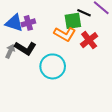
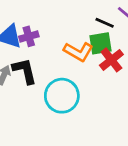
green square: (73, 21) -> (100, 43), moved
black L-shape: (25, 48) -> (25, 71), turned -135

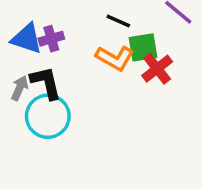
black line: (105, 23) -> (118, 21), moved
cyan circle: (62, 96) -> (48, 116), moved

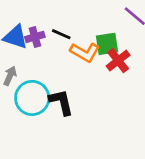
black line: (118, 21) -> (61, 34), moved
black L-shape: (46, 83) -> (61, 102), moved

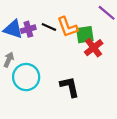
orange L-shape: (85, 52) -> (67, 27), moved, turned 40
black L-shape: (61, 102) -> (70, 87), moved

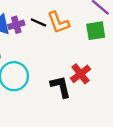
green square: (85, 35) -> (96, 31), moved
red cross: (94, 48) -> (80, 74), moved

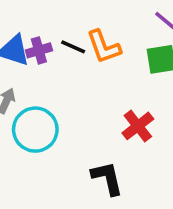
black L-shape: (61, 87) -> (107, 178), moved

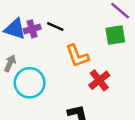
orange L-shape: (104, 47) -> (77, 56), moved

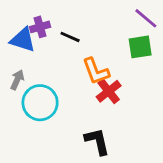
purple cross: (32, 29) -> (40, 27), moved
red cross: (99, 80) -> (109, 91), moved

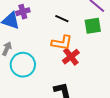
black line: (70, 37) -> (62, 19), moved
orange L-shape: (96, 71) -> (62, 43), turned -60

